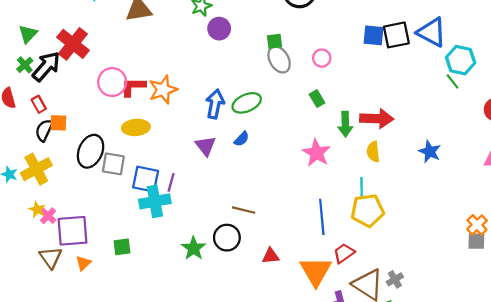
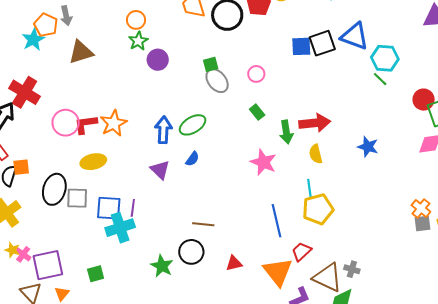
gray cross: (395, 279) -> (352, 269), turned -35

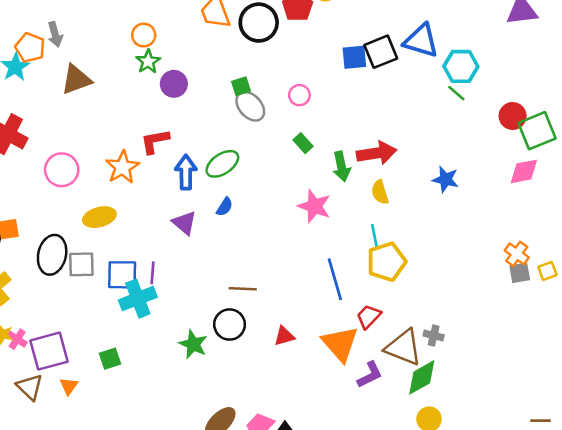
red L-shape: (86, 124) -> (155, 141), moved

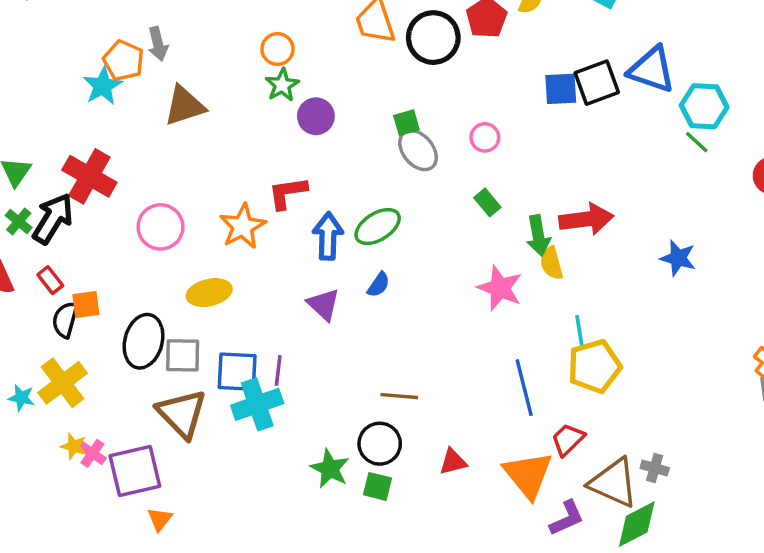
yellow semicircle: (380, 192) -> (551, 263), moved
green square: (110, 359) -> (377, 486), moved, turned 30
brown triangle: (30, 387) -> (182, 414), moved, size x1.4

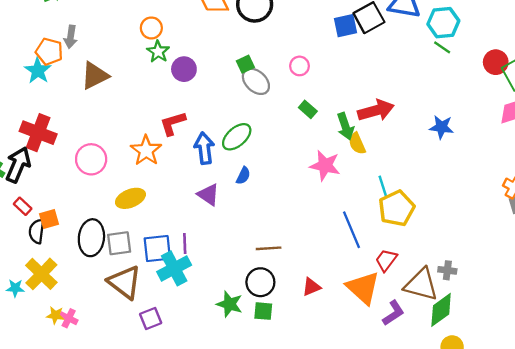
gray arrow: (158, 44) -> (71, 37), turned 30
purple square: (135, 471) -> (151, 319), moved, size x0.6

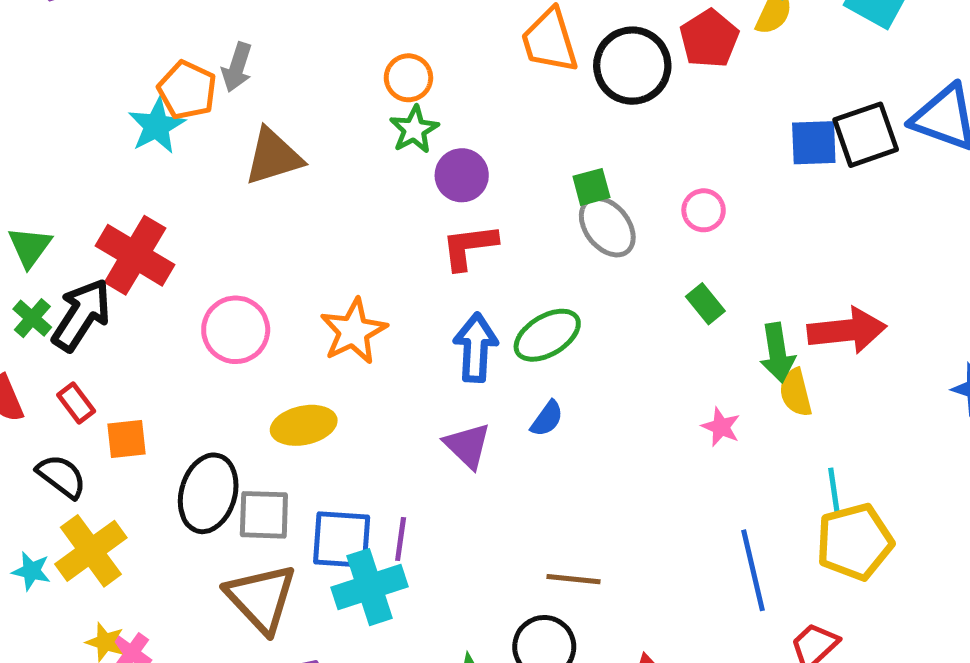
red L-shape: (173, 123) -> (469, 247), moved
pink star: (325, 165) -> (721, 427), size x0.6
black semicircle: (37, 231) -> (61, 476), moved, turned 110

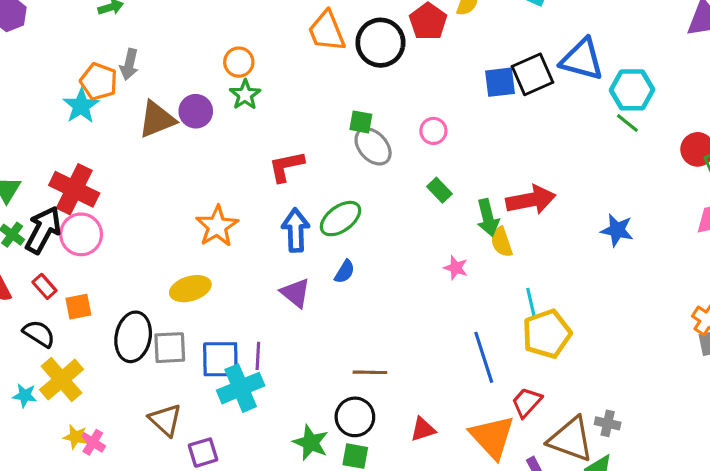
purple circle: (462, 175) -> (196, 111), moved
green square: (591, 187) -> (361, 122), turned 30
pink circle: (236, 330) -> (81, 234), moved
brown triangle: (261, 598) -> (165, 420), moved, size x0.7

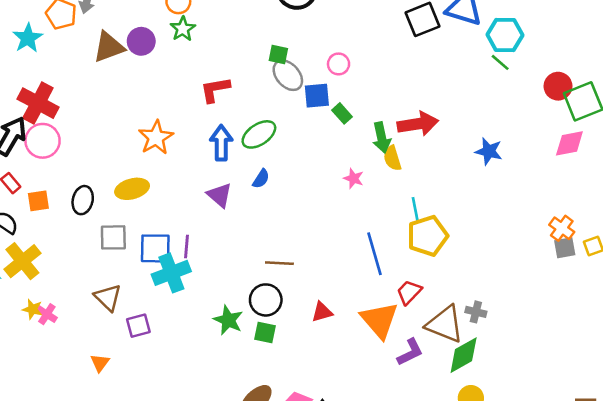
blue square: (500, 82) -> (317, 96), moved
cyan star: (81, 106) -> (28, 38), moved
black ellipse: (133, 337) -> (83, 200), moved, size x0.7

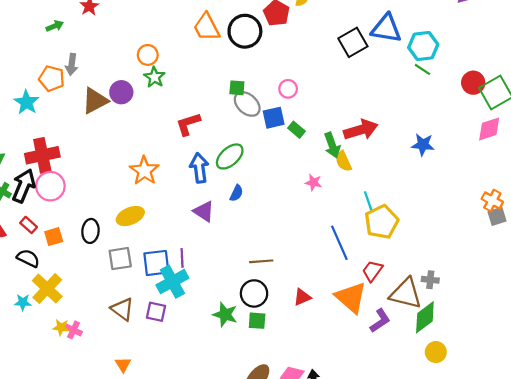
red cross: (38, 103) -> (42, 155), turned -32
purple square: (138, 326) -> (156, 312), moved, turned 35

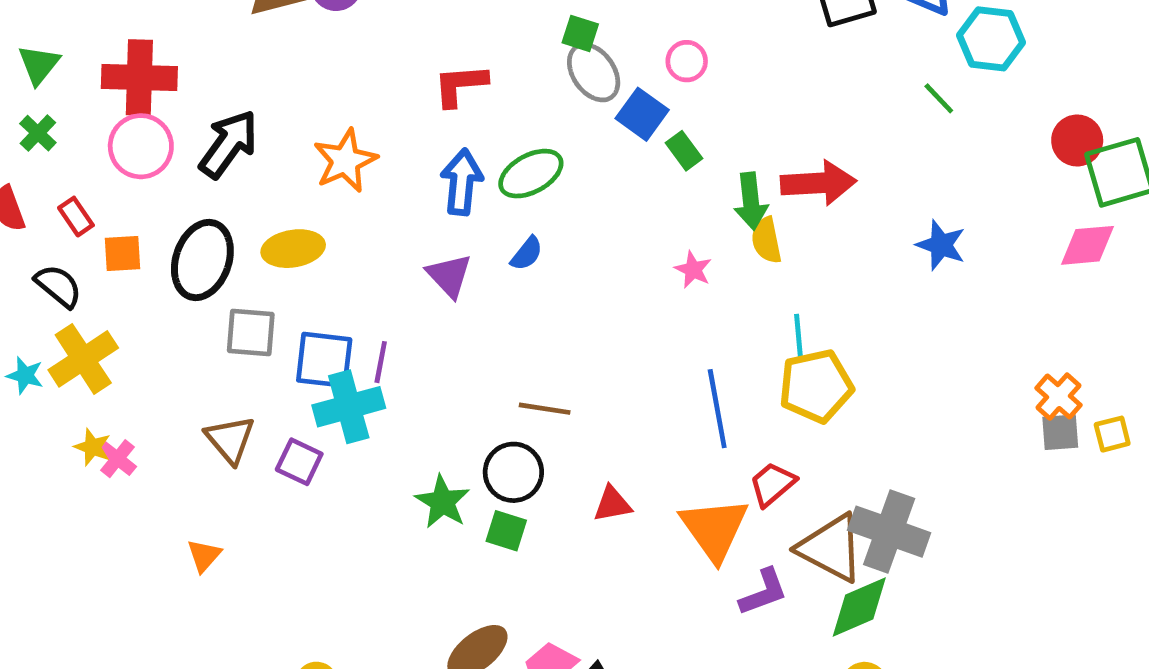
green line: (422, 69) -> (939, 98), moved
blue square: (274, 118) -> (642, 114), turned 35
black arrow: (24, 186) -> (228, 144), moved
black ellipse: (90, 231) -> (202, 260), size x1.5
gray cross: (430, 280) -> (889, 532), size x2.0

